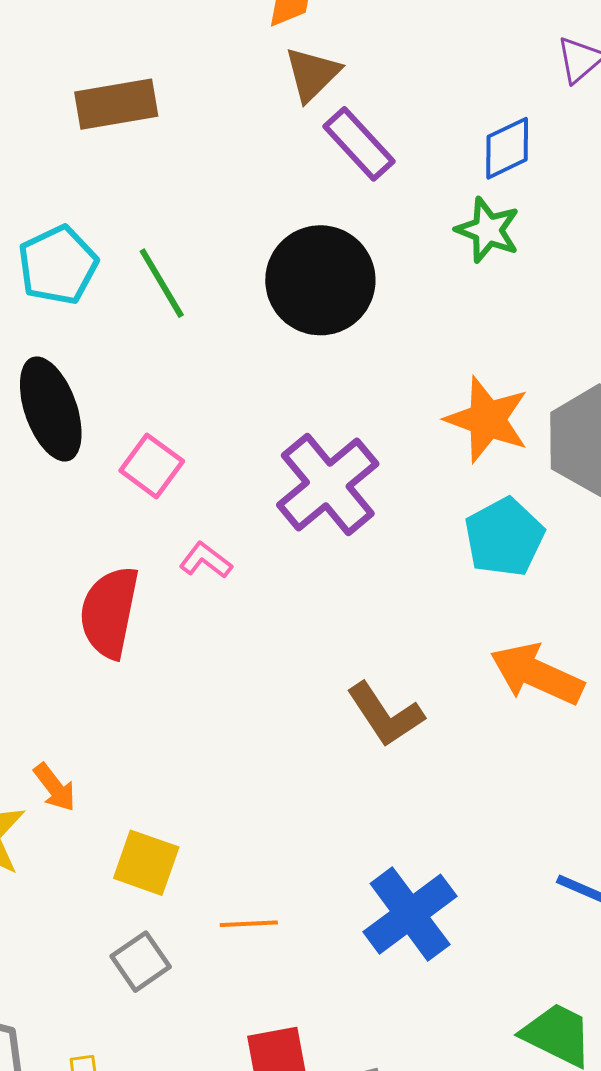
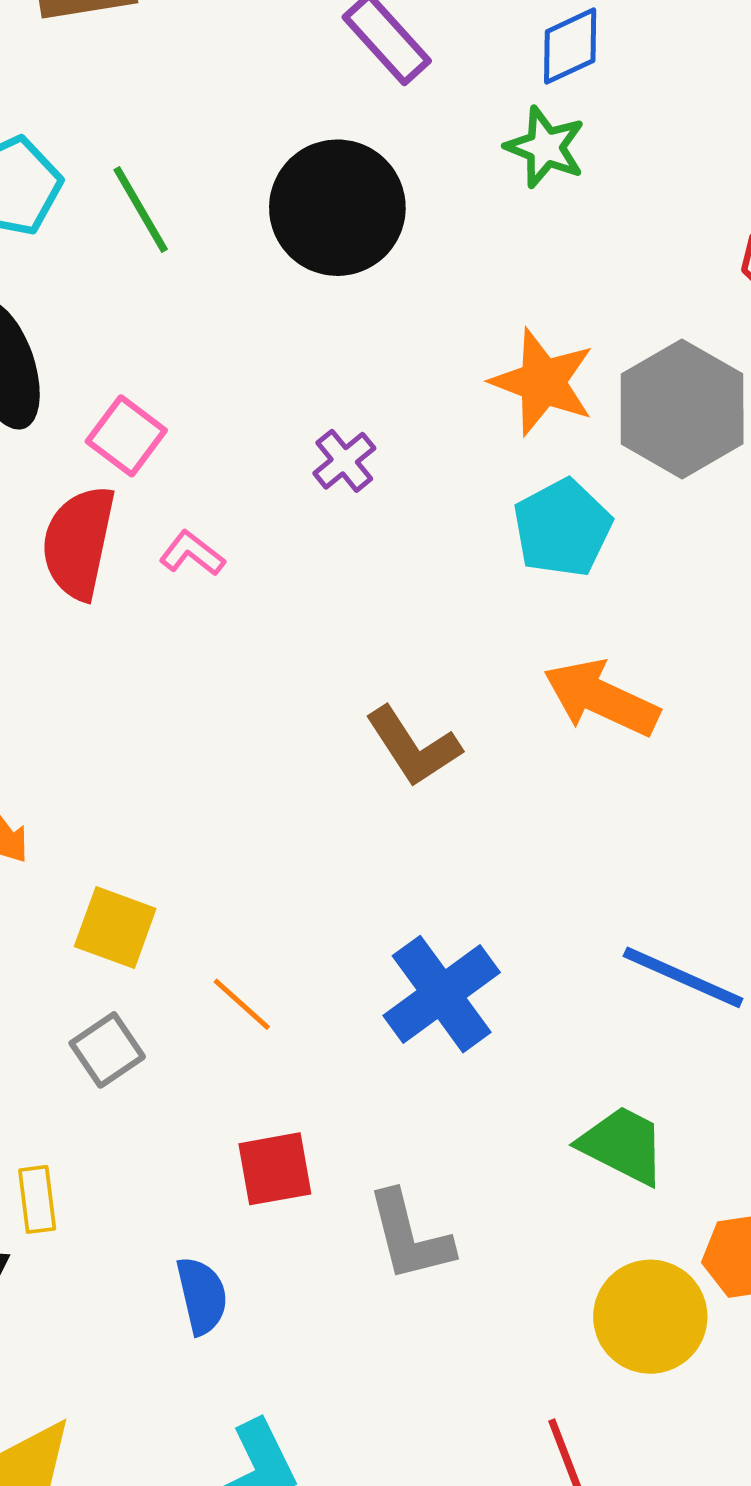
purple cross: (328, 484) -> (344, 461), size x0.5
red semicircle: (109, 612) -> (79, 542), moved
orange line: (249, 924) -> (242, 1004), turned 44

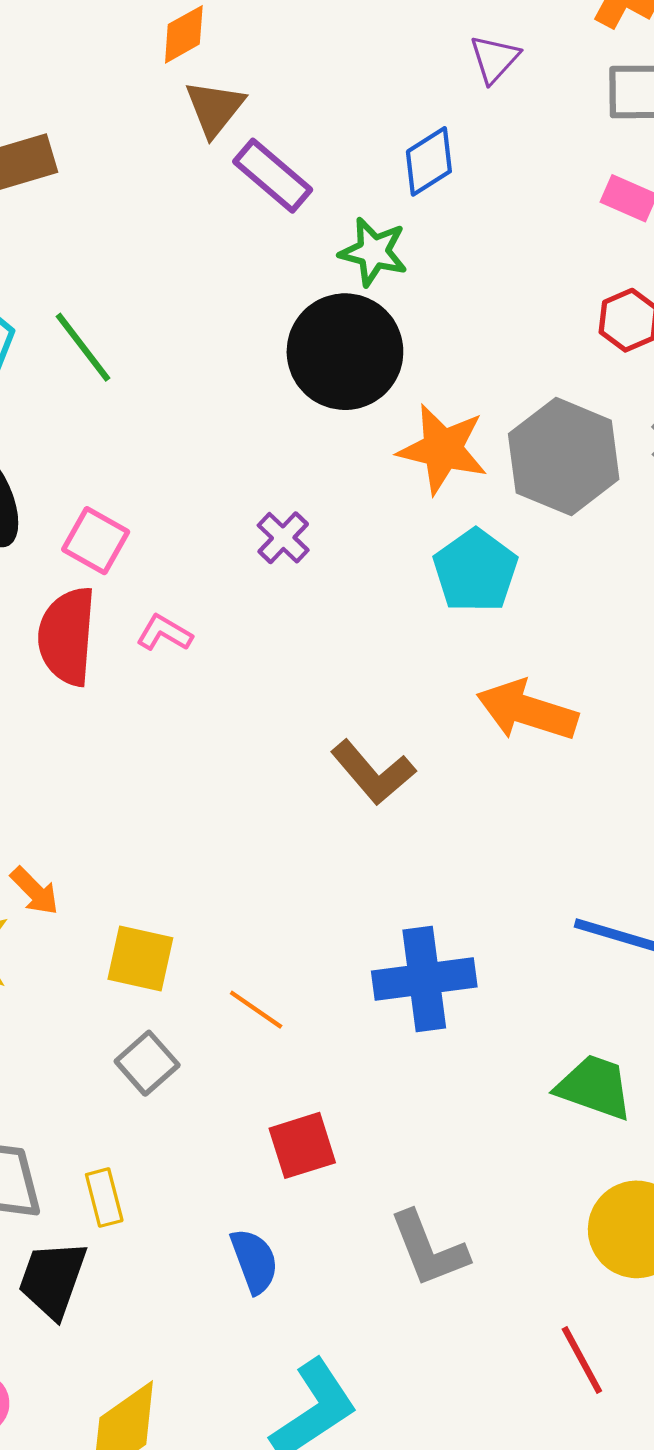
green star: (545, 147) -> (373, 252), moved
black circle: (337, 208) -> (345, 352), moved
blue cross: (442, 994) -> (424, 979), turned 36
gray L-shape: (410, 1236) -> (429, 1249), moved

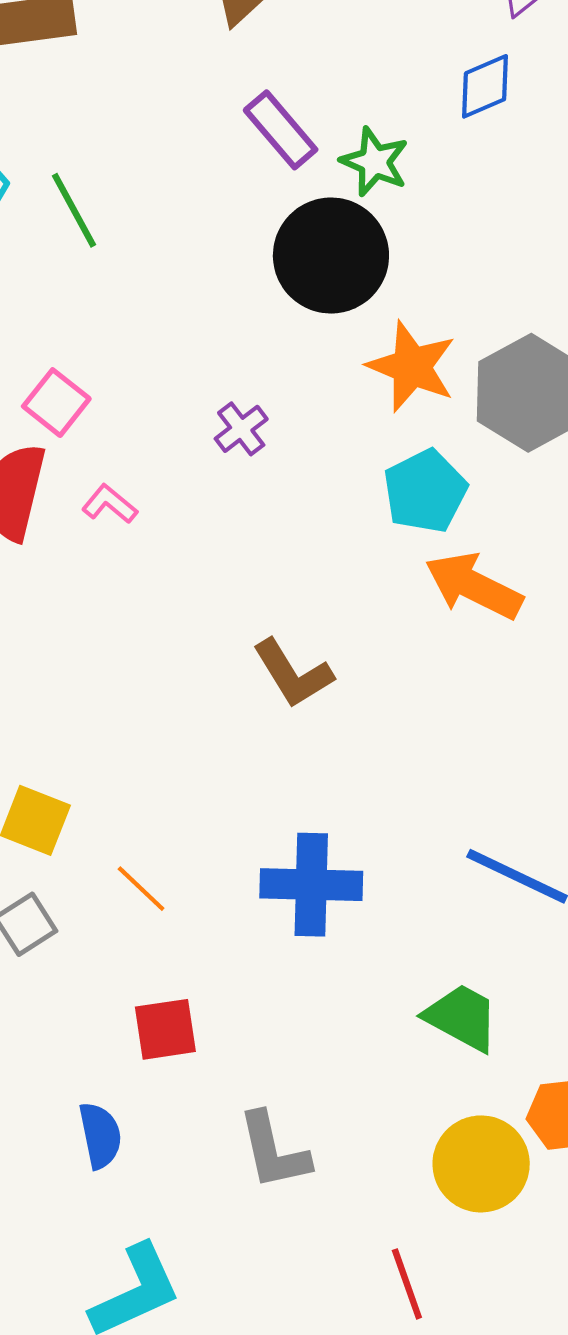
blue diamond: (429, 161) -> (485, 86), moved
purple rectangle: (273, 176) -> (281, 130), moved
orange arrow: (527, 710) -> (474, 586), moved

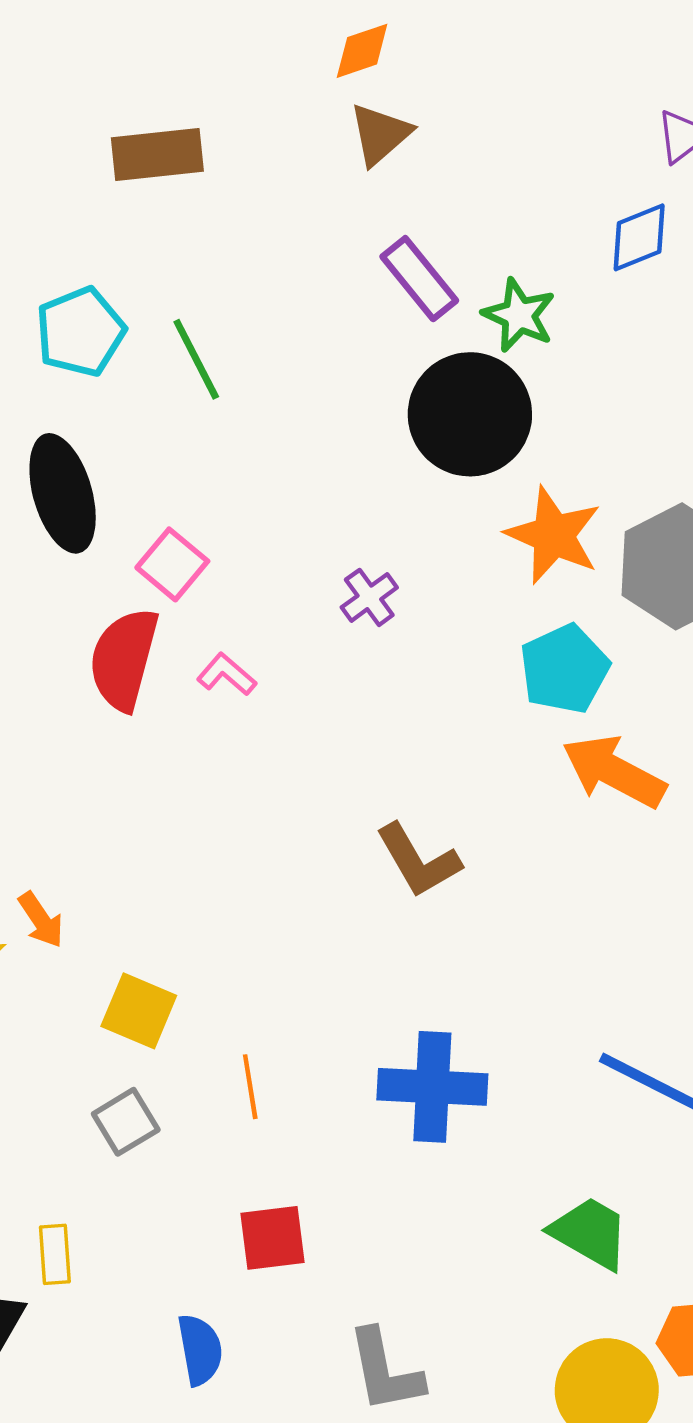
orange line: (141, 889) -> (250, 1087), turned 36

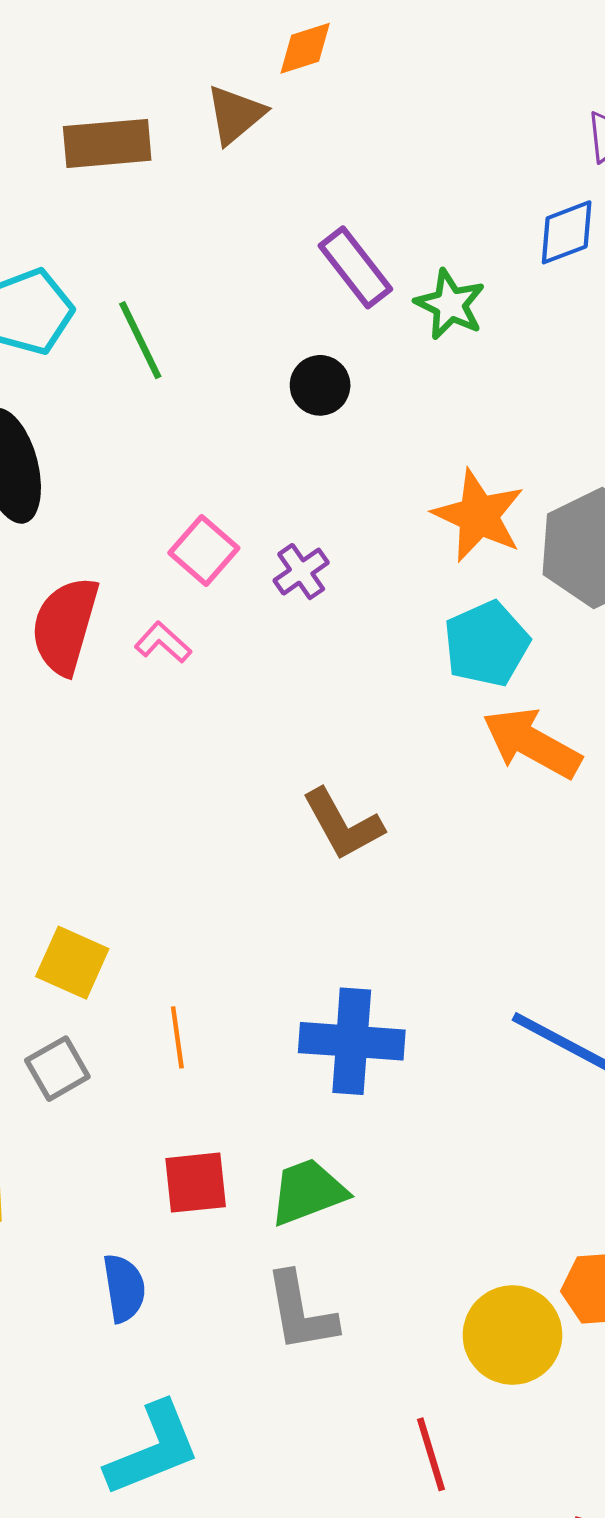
brown triangle: (380, 134) -> (235, 115), moved
black circle: (470, 414) -> (320, 385), moved, size x0.5
pink square: (172, 564) -> (204, 551), moved
green trapezoid: (590, 1233) -> (308, 1192), moved, turned -52

